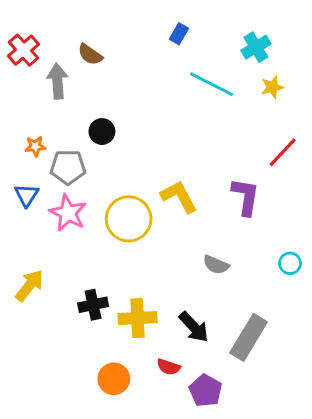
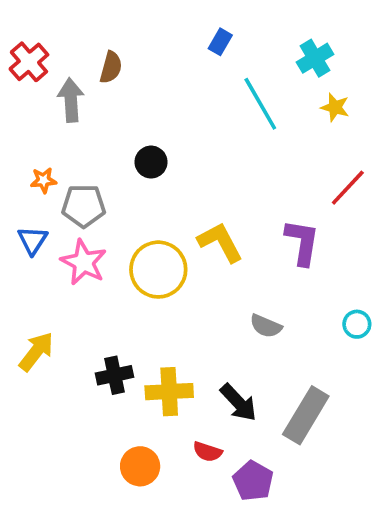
brown semicircle: (90, 55) -> (111, 67), turned -110
cyan line: (212, 84) -> (260, 104), turned 33
yellow star: (272, 87) -> (335, 107), turned 30
black circle: (102, 132) -> (151, 162), moved

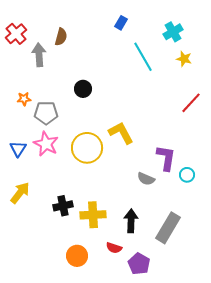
blue triangle: (33, 240) -> (18, 149), moved
purple L-shape: (302, 242) -> (166, 158), moved
cyan circle: (357, 324) -> (187, 175), moved
black arrow: (238, 403) -> (131, 221), turned -135

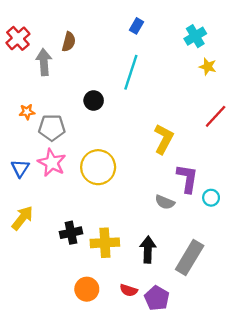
cyan line: (143, 57) -> (131, 72), moved, turned 48
yellow L-shape: (121, 133) -> (164, 139), moved, turned 56
red semicircle: (114, 248) -> (129, 290), moved

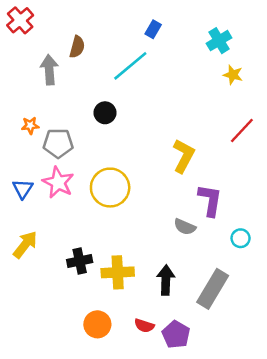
red cross: (18, 38) -> (20, 20), moved
cyan line: (131, 72) -> (130, 66), moved, turned 32
cyan circle: (211, 198) -> (241, 238), moved

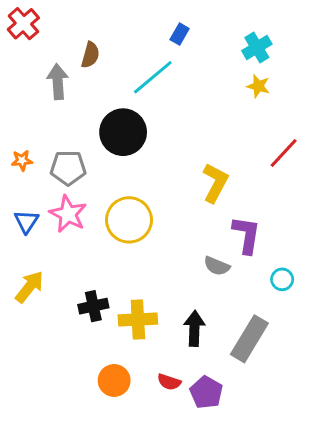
yellow star: (233, 75) -> (258, 86), moved
black circle: (105, 113) -> (123, 132), size x1.8
orange star: (30, 125) -> (22, 160), moved

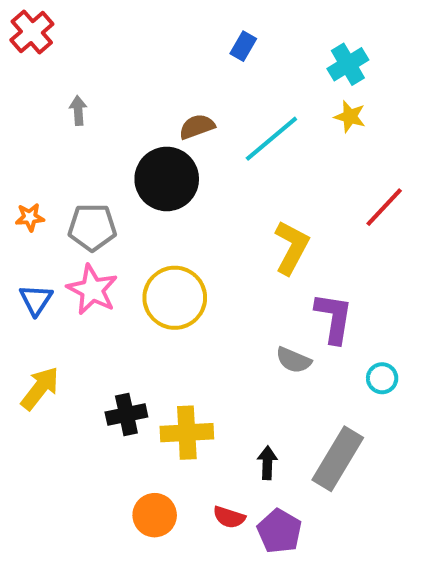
brown semicircle: (90, 55) -> (197, 127), moved, turned -125
cyan line: (153, 77) -> (271, 139), moved
gray arrow: (58, 82) -> (78, 111), size x0.6
black arrow: (194, 328) -> (267, 463), moved, size x0.7

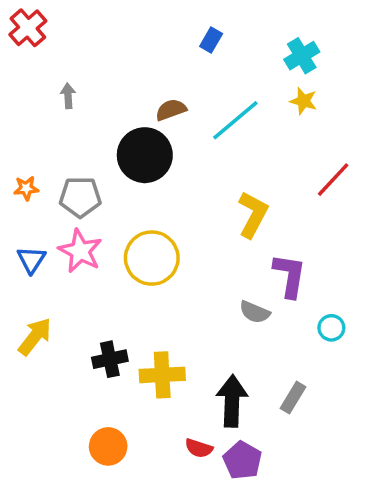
gray rectangle: (338, 459) -> (293, 398), size x0.6
black arrow: (267, 463) -> (232, 401), size x1.8
orange circle: (155, 515) -> (108, 446), moved

